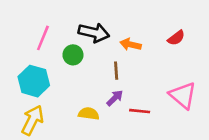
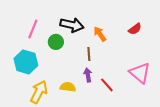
orange arrow: (130, 44) -> (100, 34), turned 42
purple arrow: (115, 98) -> (88, 75), turned -56
red line: (140, 111) -> (107, 85), turned 42
yellow arrow: (32, 120) -> (39, 92), moved

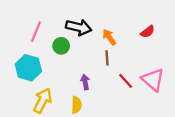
brown line: (89, 54) -> (107, 58), moved
purple arrow: (88, 75) -> (85, 82), moved
red line: (107, 85) -> (126, 81), moved
yellow semicircle: (68, 87) -> (76, 105), moved, turned 84

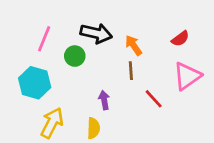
pink triangle: (153, 80) -> (187, 76), moved, turned 45

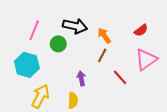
brown line: (131, 71) -> (102, 55), turned 32

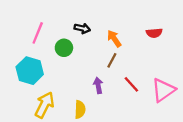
black arrow: (75, 26) -> (82, 28), size x0.6
red semicircle: (141, 30) -> (154, 33), turned 32
pink triangle: (146, 60) -> (163, 90), moved
purple arrow: (81, 78) -> (98, 85), moved

